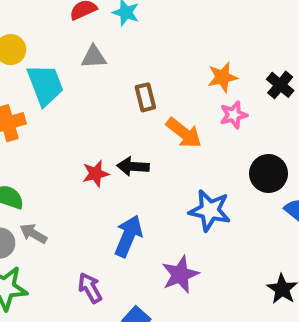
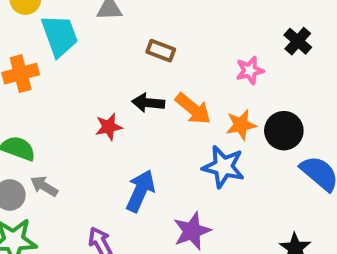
orange star: (222, 77) -> (241, 125), moved
brown rectangle: (145, 97) -> (161, 51), turned -56
orange arrow: (184, 133) -> (193, 109), moved
black arrow: (133, 166) -> (148, 103), moved

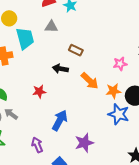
black arrow: (148, 103) -> (60, 69), moved
red star: (109, 127) -> (39, 92), moved
blue star: (223, 167) -> (119, 114), moved

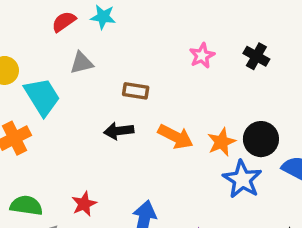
pink star: (120, 64) -> (202, 56), moved
red star: (39, 92) -> (84, 204), moved
blue star: (119, 114) -> (242, 179), turned 30

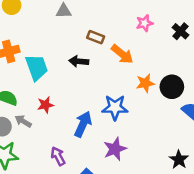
cyan trapezoid: (42, 97) -> (37, 67), moved
orange arrow: (176, 137) -> (122, 54), moved
blue star: (242, 179) -> (115, 107), moved, turned 30

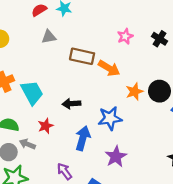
brown rectangle: (96, 37) -> (82, 56), size x1.5
black arrow: (79, 61) -> (71, 104), moved

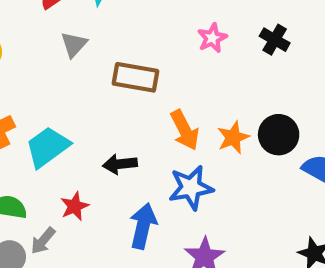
gray triangle: (49, 37) -> (74, 44), turned -35
orange arrow: (109, 68) -> (185, 130), moved, turned 35
cyan trapezoid: (32, 93) -> (47, 147), turned -95
gray arrow: (27, 144) -> (43, 241), turned -70

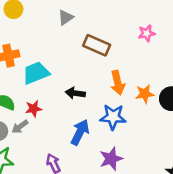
red star: (75, 206) -> (34, 109), moved

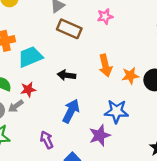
pink star: (147, 33) -> (105, 16), moved
brown rectangle: (97, 45) -> (69, 29), moved
blue star: (113, 117) -> (116, 111), moved

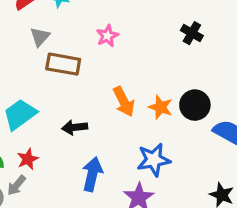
orange star: (130, 76) -> (161, 107), turned -30

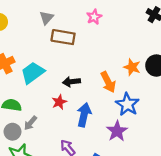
orange arrow: (124, 102) -> (108, 82), moved
red star: (28, 159) -> (59, 102), moved
blue star: (154, 160) -> (127, 104), turned -30

